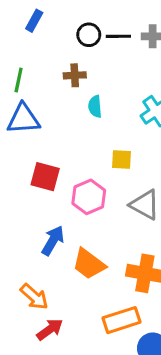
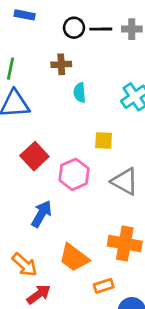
blue rectangle: (34, 21) -> (25, 15), turned 72
red square: (45, 177) -> (34, 156), turned 32
orange trapezoid: (89, 264) -> (74, 258), moved
orange rectangle: (122, 320) -> (104, 286), size x0.6

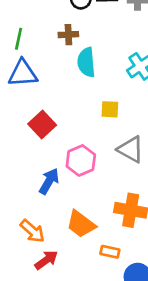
cyan semicircle: (80, 93) -> (86, 62), size x1.5
pink hexagon: (74, 174) -> (81, 160), moved
orange rectangle: (104, 286) -> (110, 252), turned 30

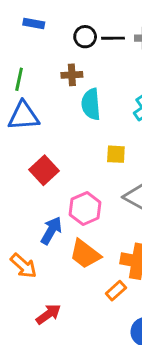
orange trapezoid: (81, 224) -> (85, 254), moved
orange arrow: (32, 231) -> (23, 266), moved
orange rectangle: (110, 252) -> (116, 291), moved, turned -54

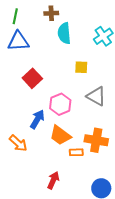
orange rectangle: (116, 291) -> (76, 152), moved, turned 40
red arrow: (48, 314) -> (53, 180), moved, turned -30

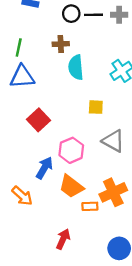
orange cross: (96, 140) -> (113, 192), turned -35

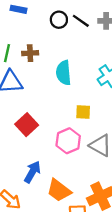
black line: (93, 15) -> (81, 21), turned 36
brown cross: (61, 44) -> (30, 53), moved
pink hexagon: (71, 150) -> (68, 141), moved

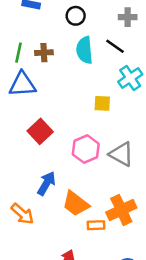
black line: (81, 21) -> (115, 46), moved
cyan semicircle: (64, 73) -> (85, 50), moved
yellow square: (83, 112) -> (102, 103), moved

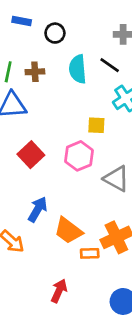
black circle: (76, 16) -> (55, 33), moved
pink hexagon: (86, 149) -> (79, 156), moved

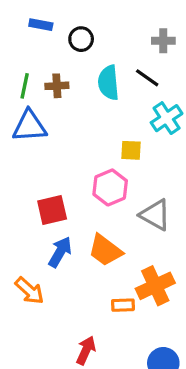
red square: (31, 155) -> (52, 210), moved, turned 30
orange trapezoid: (68, 231) -> (105, 250), moved

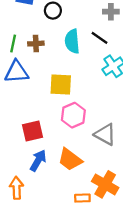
yellow square: (131, 150) -> (61, 84), moved, size x1.5
orange cross: (155, 286) -> (105, 184), turned -35
orange arrow: (29, 291) -> (17, 188), turned -135

